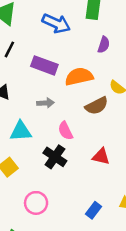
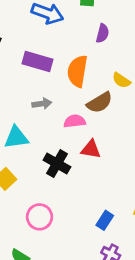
orange semicircle: (79, 77) -> (77, 71), turned -64
pink semicircle: (65, 131) -> (75, 121), moved, turned 114
red triangle: (101, 156) -> (91, 149), moved

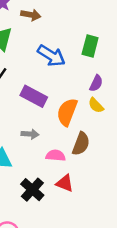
yellow semicircle: (121, 80) -> (96, 105), moved
brown semicircle: (100, 103) -> (81, 144), turned -50

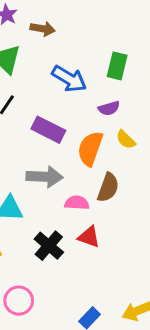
purple semicircle: (96, 83) -> (109, 108), moved, turned 49
gray arrow: (30, 134) -> (45, 177), size x1.6

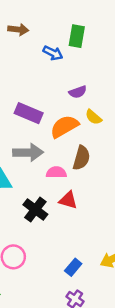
green rectangle: (117, 66) -> (77, 36), moved
blue arrow: (69, 79) -> (53, 53), moved, size x0.7
orange semicircle: (90, 148) -> (64, 126), turned 44

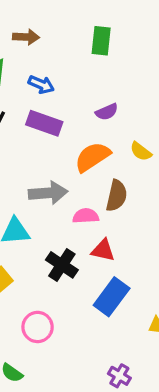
blue arrow: (53, 53) -> (41, 85), moved
purple rectangle: (29, 113) -> (44, 123), moved
yellow semicircle: (93, 117) -> (141, 151), moved
blue rectangle: (73, 267) -> (112, 297), moved, size x1.6

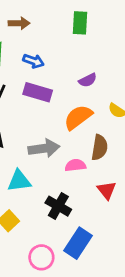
red triangle: (103, 250) -> (107, 190), moved, turned 42
blue rectangle: (112, 297) -> (78, 243), moved

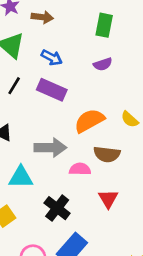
purple semicircle: (88, 80) -> (103, 64), moved
brown semicircle: (99, 147) -> (107, 154), turned 80

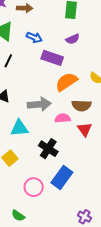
purple rectangle: (52, 90) -> (52, 58), moved
red triangle: (108, 199) -> (85, 129), moved

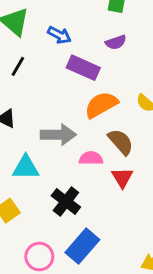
brown semicircle: (82, 106) -> (121, 142), turned -138

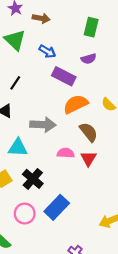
black line: (18, 66) -> (15, 83), moved
pink semicircle: (91, 158) -> (66, 153), moved
black cross: (66, 201) -> (33, 179), moved

